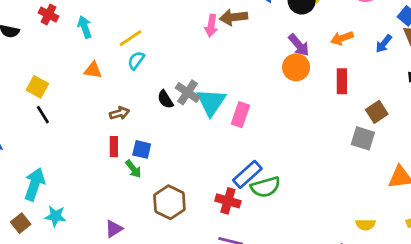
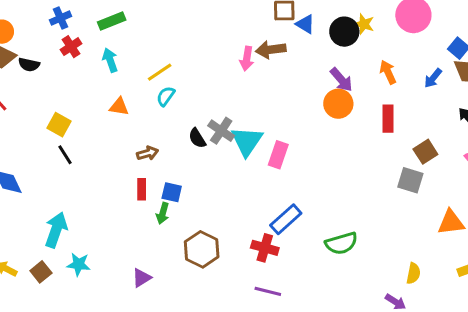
red cross: (48, 14) -> (71, 47), turned 30
orange arrow: (342, 38) -> (388, 72), turned 85
green arrow: (133, 169) -> (163, 213), turned 54
green semicircle: (265, 187) -> (341, 243), moved
yellow semicircle: (366, 225) -> (413, 273), turned -78

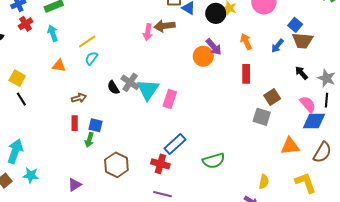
orange circle: (338, 104) -> (203, 56), moved

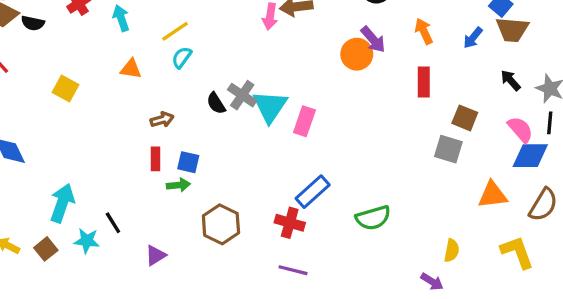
brown square: (272, 97) -> (465, 118), turned -35
black line: (21, 99) -> (113, 223), moved
green arrow: (89, 140) -> (178, 185), turned -112

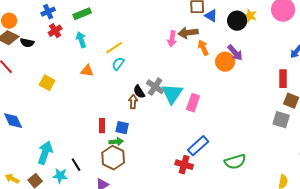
orange arrow: (424, 31) -> (203, 48), moved
red rectangle: (424, 82) -> (283, 79), moved
brown arrow: (162, 120) -> (133, 102), moved, turned -72
brown hexagon: (221, 224) -> (113, 158), moved

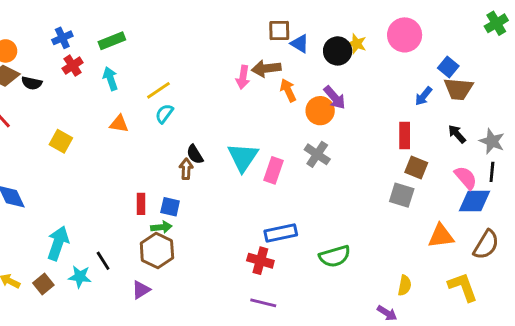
gray cross: (155, 87) -> (317, 154), moved
blue rectangle: (198, 146) -> (281, 233), turned 30

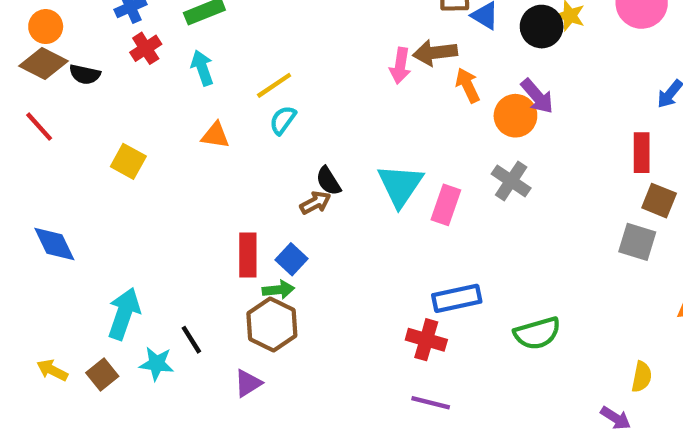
brown arrow: (186, 169) -> (315, 203), turned 60
red rectangle: (141, 204) -> (248, 255), size x1.4
blue square: (170, 207) -> (291, 259), turned 30

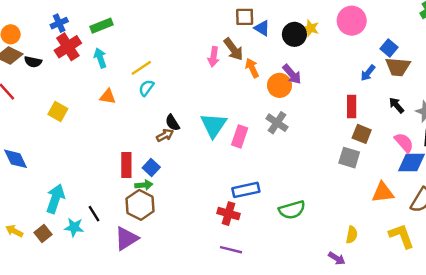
red cross: (146, 48) -> (68, 47), size x1.5
brown arrow: (435, 53) -> (233, 49), turned -120
purple triangle: (248, 383) -> (126, 238), size x1.5

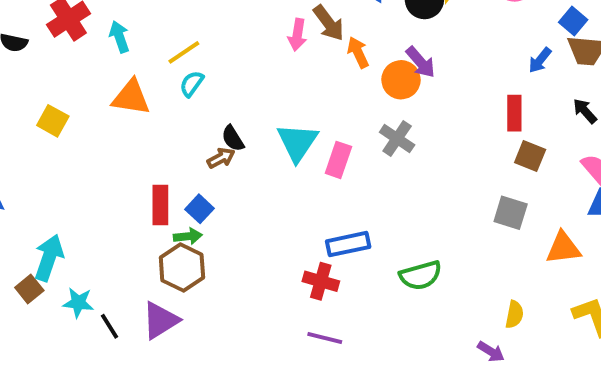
orange triangle: (108, 97) -> (131, 97), size x1.5
gray square: (349, 158) -> (511, 213), moved
black line: (94, 214) -> (110, 326), moved
brown square: (43, 233) -> (29, 289), moved

